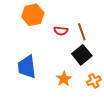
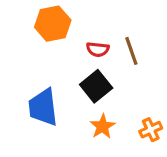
black square: (82, 55) -> (96, 86), moved

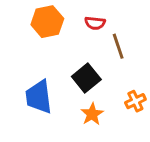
red semicircle: (98, 49) -> (95, 23), moved
orange cross: (151, 130) -> (135, 101), moved

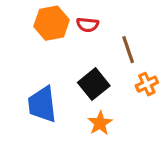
red semicircle: (95, 23) -> (88, 25), moved
orange cross: (135, 101) -> (147, 84), moved

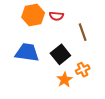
orange cross: (147, 84) -> (83, 70), moved
blue trapezoid: (42, 104) -> (27, 52), moved, turned 105

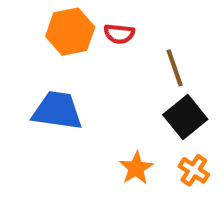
black square: (60, 54) -> (185, 117), moved
orange cross: (83, 70) -> (194, 170), moved, turned -32

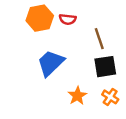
blue trapezoid: (57, 111) -> (51, 63), moved, turned -52
black square: (185, 117) -> (105, 67), turned 30

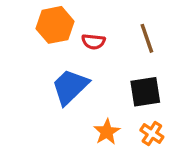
red semicircle: (68, 19) -> (93, 42), moved
brown line: (99, 39) -> (147, 38), moved

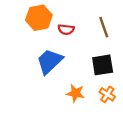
orange star: (107, 132) -> (75, 93), turned -30

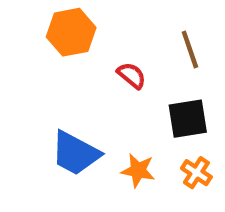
red semicircle: (66, 29) -> (132, 75), moved, turned -147
blue trapezoid: (50, 61) -> (75, 153), moved, turned -108

